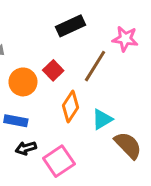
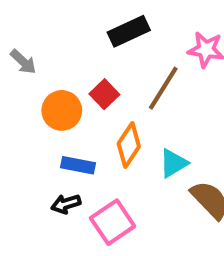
blue rectangle: (16, 121) -> (78, 165), moved

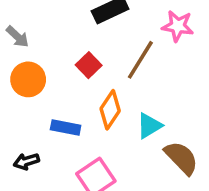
orange circle: (62, 110) -> (28, 79), moved
black arrow: (66, 204) -> (26, 161), moved

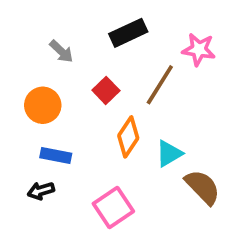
gray arrow: (17, 37) -> (61, 51), moved
blue rectangle: (66, 128) -> (56, 155), moved

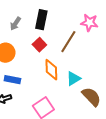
black rectangle: (128, 33) -> (41, 20), moved, turned -54
gray arrow: (61, 51) -> (15, 24), turned 80
orange diamond: (128, 137) -> (51, 70), turned -35

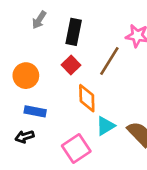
gray arrow: (15, 24) -> (39, 20), moved
cyan triangle: (73, 79) -> (105, 126), moved

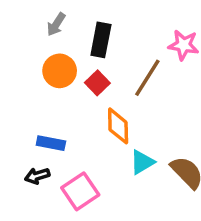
orange circle: (26, 76) -> (60, 71), moved
pink square: (76, 148) -> (80, 191), moved

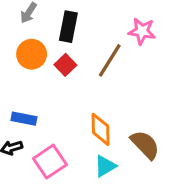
orange diamond: (118, 126) -> (101, 129), moved
cyan triangle: (142, 162) -> (105, 166), moved

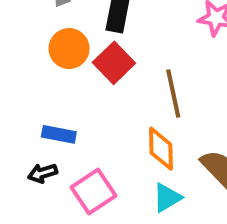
brown line: (110, 60) -> (173, 93), moved, turned -44
red square: (65, 65) -> (114, 63), size x1.4

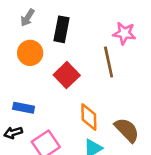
red square: (114, 63) -> (67, 75), moved
brown line: (173, 93) -> (109, 62), moved

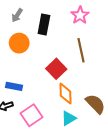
pink star: (124, 33) -> (80, 15), moved, turned 30
red square: (67, 75) -> (56, 69), moved

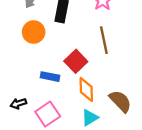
blue rectangle: (14, 86) -> (50, 77), moved

